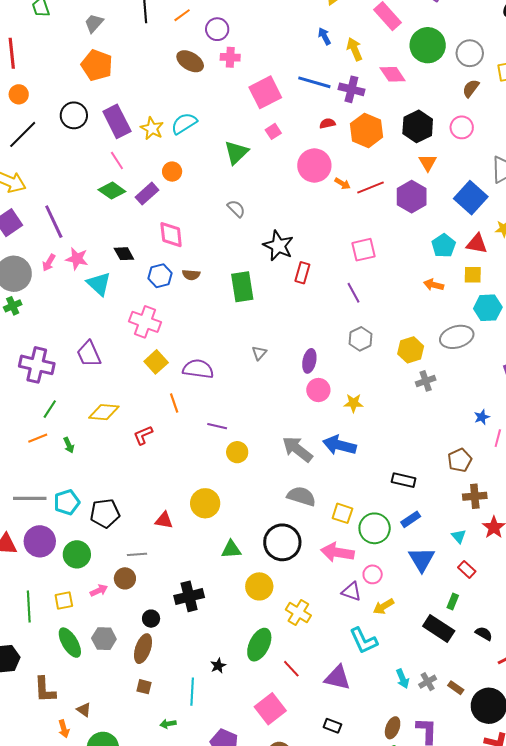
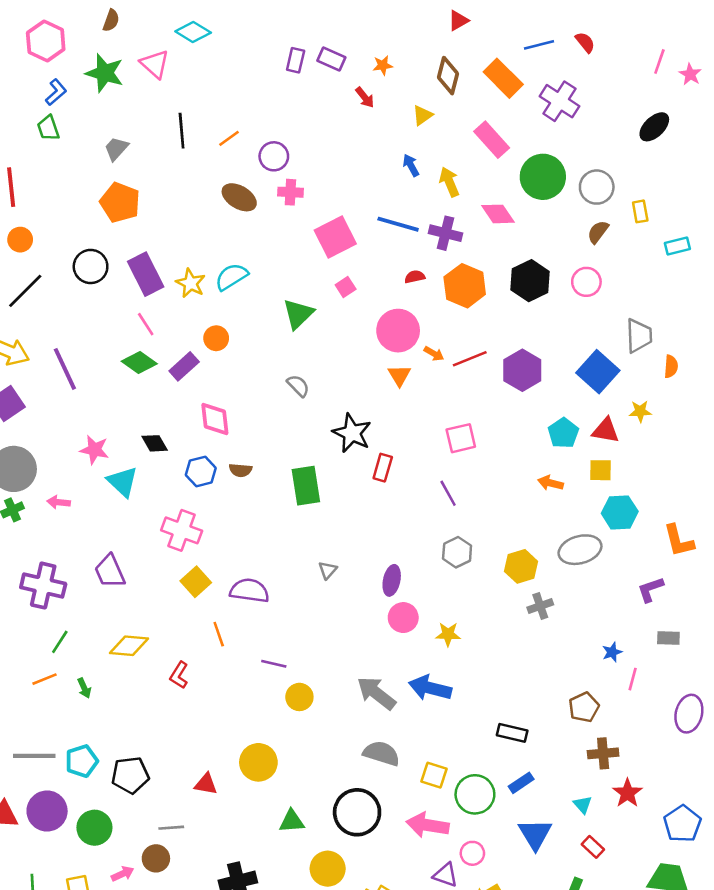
orange triangle: (428, 162) -> (399, 375), moved
purple line: (54, 222) -> (65, 369), moved
pink arrow: (49, 263) -> (59, 502), moved, turned 66
red L-shape: (143, 435) -> (179, 675), turned -35

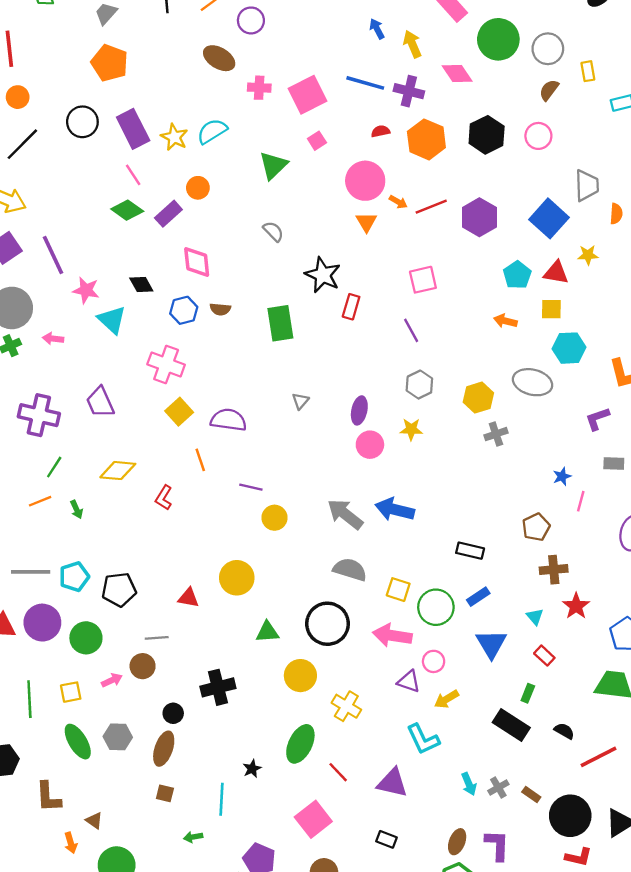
pink cross: (290, 192) -> (259, 88), moved
purple line: (65, 369) -> (53, 255), moved
gray ellipse: (580, 550) -> (533, 382), turned 30
yellow star: (448, 634) -> (411, 429), moved

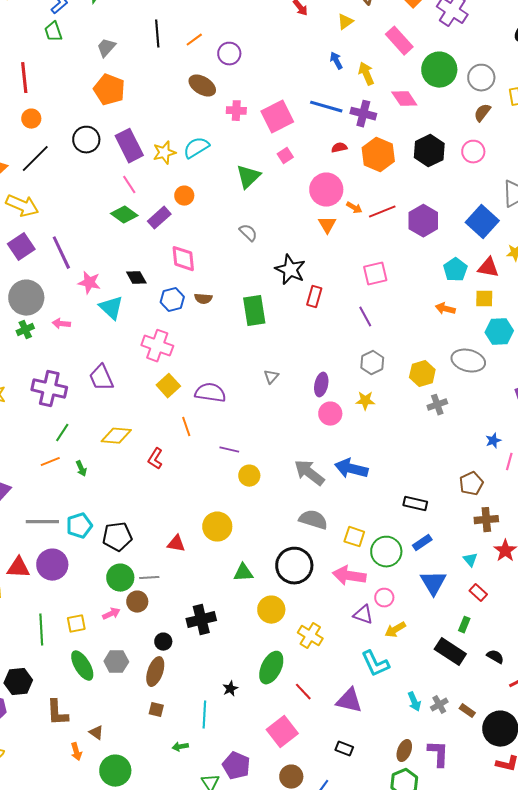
yellow star: (174, 137) -> (164, 153), turned 30
green circle: (86, 638) -> (120, 578), moved

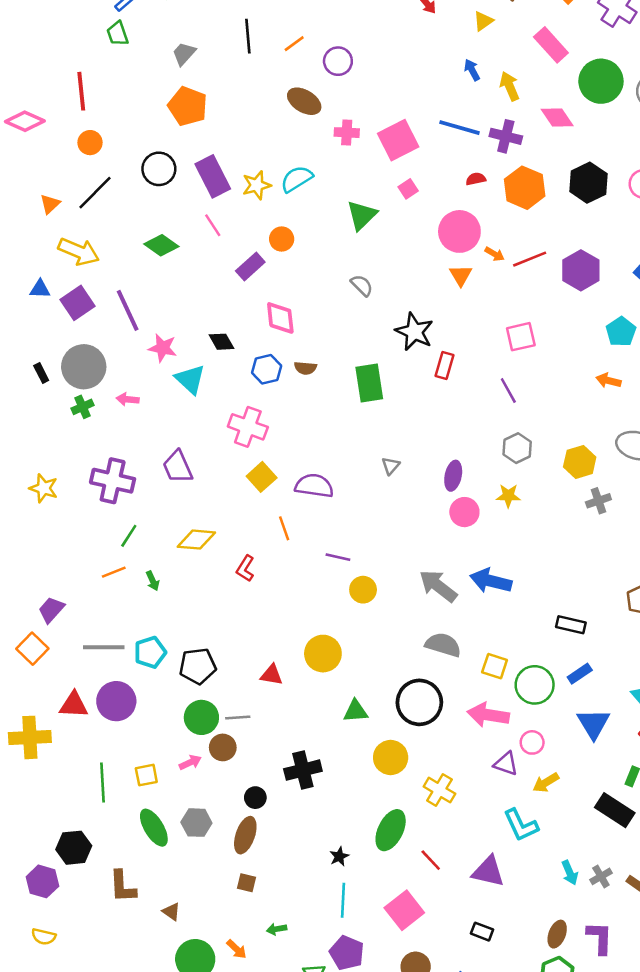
green diamond: (124, 215) -> (161, 245), moved
cyan line: (204, 715) -> (343, 900), moved
orange arrow: (76, 752) -> (237, 949), moved, turned -30

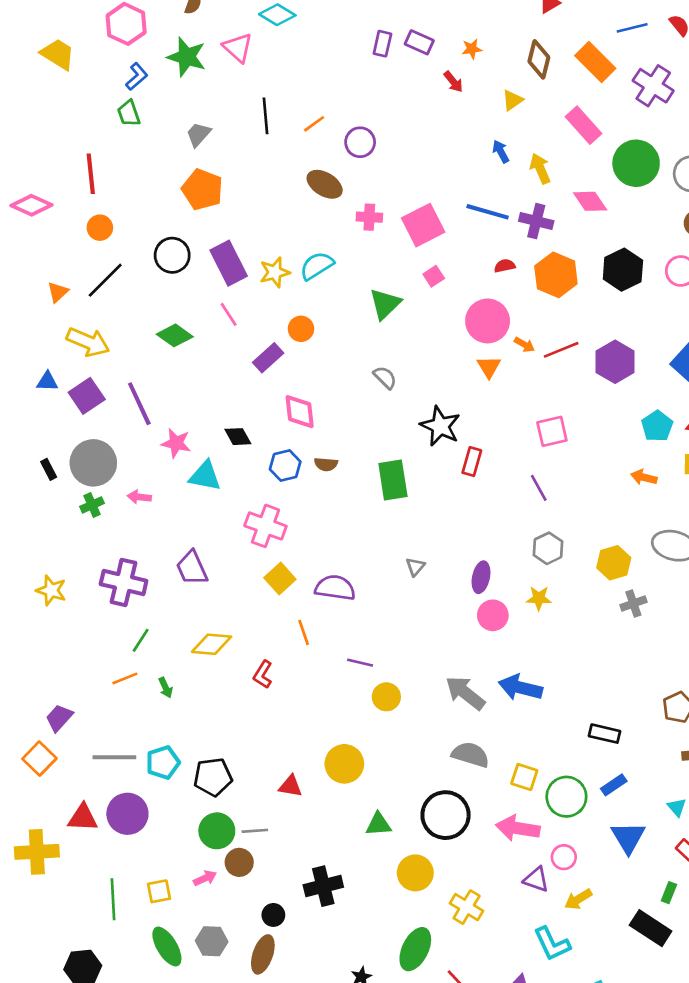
cyan triangle: (190, 379) -> (205, 476), turned -32

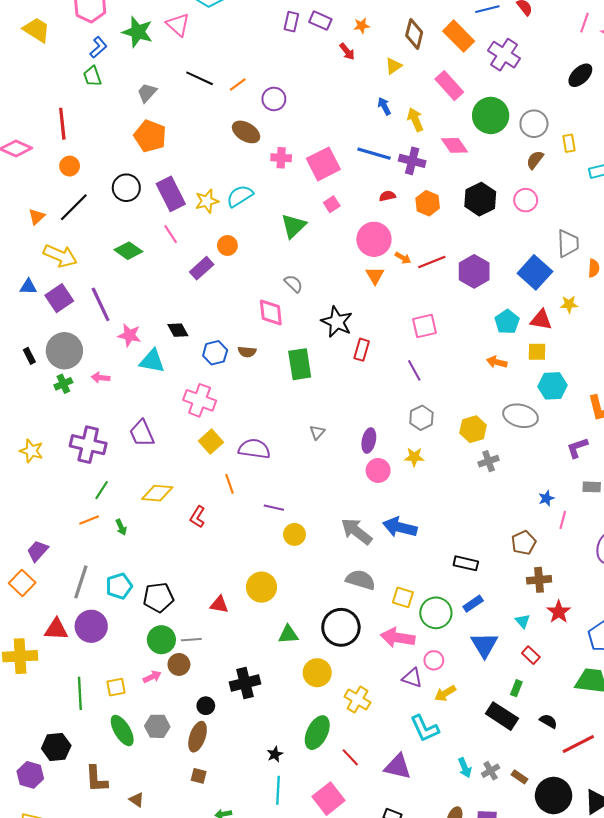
black line: (265, 116) -> (200, 78), turned -60
orange hexagon: (556, 275) -> (428, 203), size x0.7
pink diamond: (300, 412) -> (271, 313), moved
gray line: (114, 757) -> (81, 582), turned -72

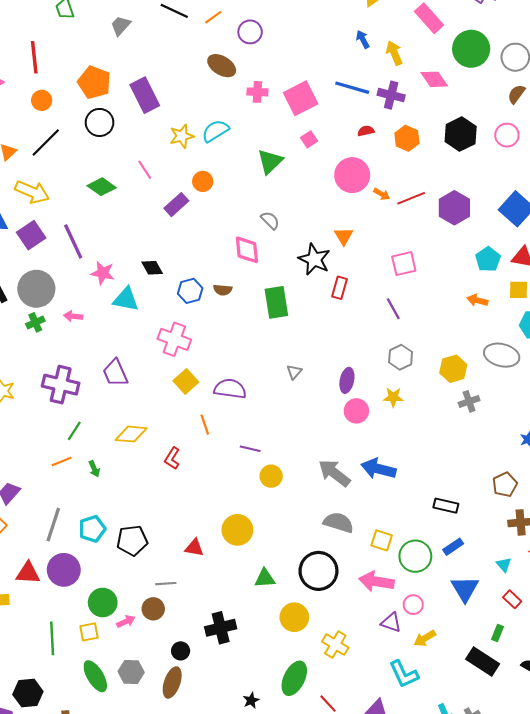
orange pentagon: (150, 136) -> (94, 82), moved
purple rectangle: (171, 194) -> (145, 95), moved
orange triangle: (375, 275) -> (344, 236), moved
green circle: (161, 640) -> (103, 602), moved

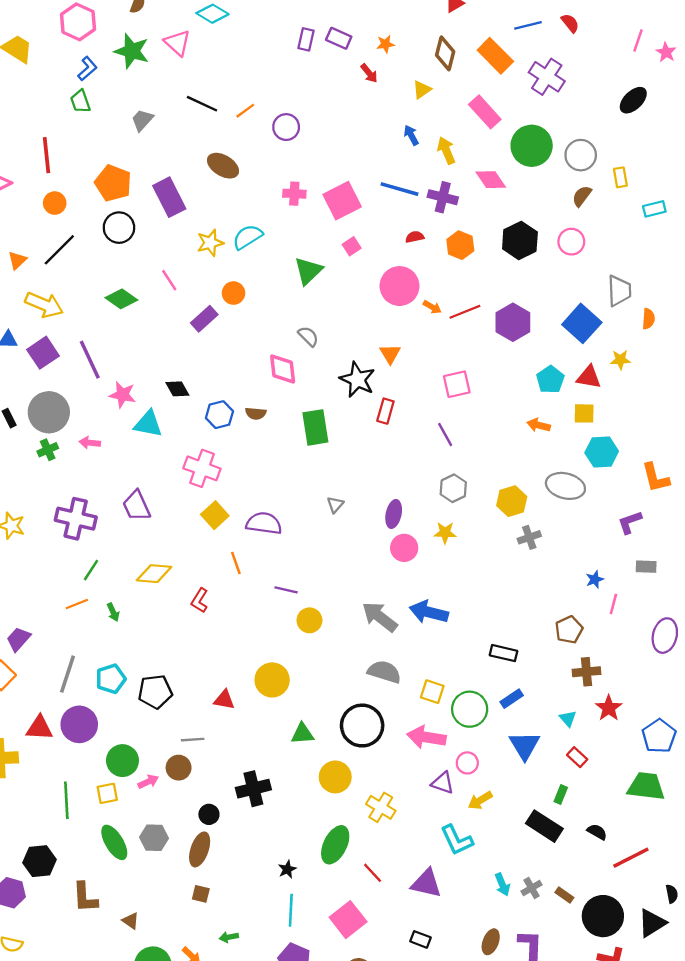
brown ellipse: (222, 66) -> (223, 166), moved

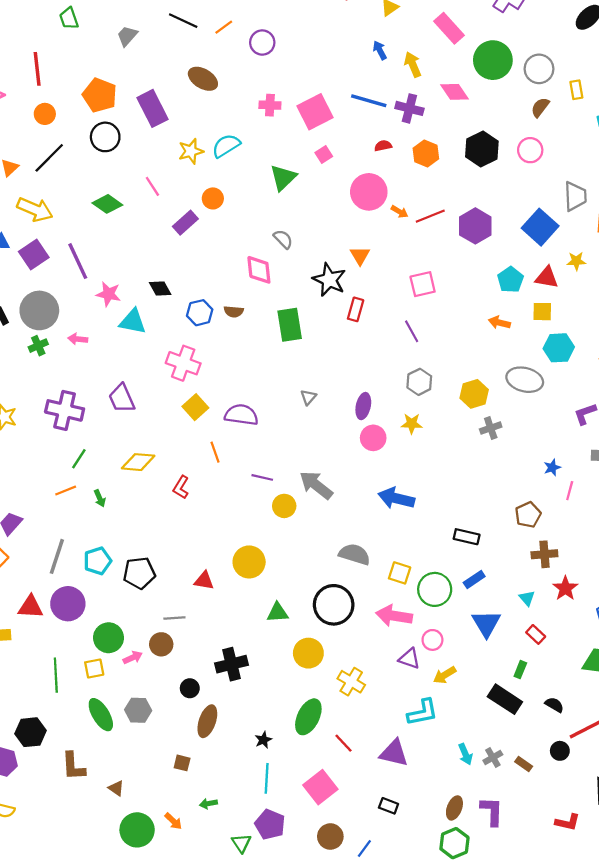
gray arrow: (380, 617) -> (316, 485), moved
cyan L-shape: (457, 840) -> (423, 712), turned -76
brown ellipse: (200, 849) -> (207, 721), moved
black circle: (603, 916) -> (560, 751), moved, size x0.5

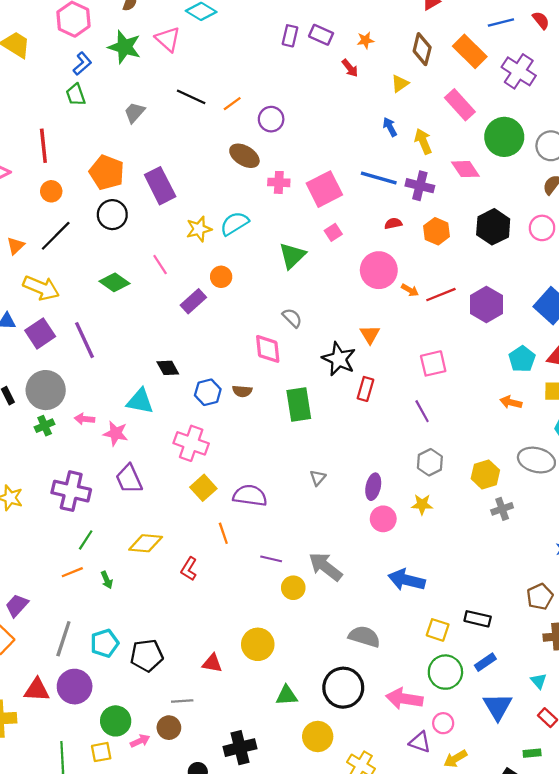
brown ellipse: (203, 79) -> (244, 156), moved
pink star: (109, 294) -> (116, 433), moved
yellow square: (400, 573) -> (438, 630), moved
green rectangle: (520, 670) -> (532, 753), turned 63

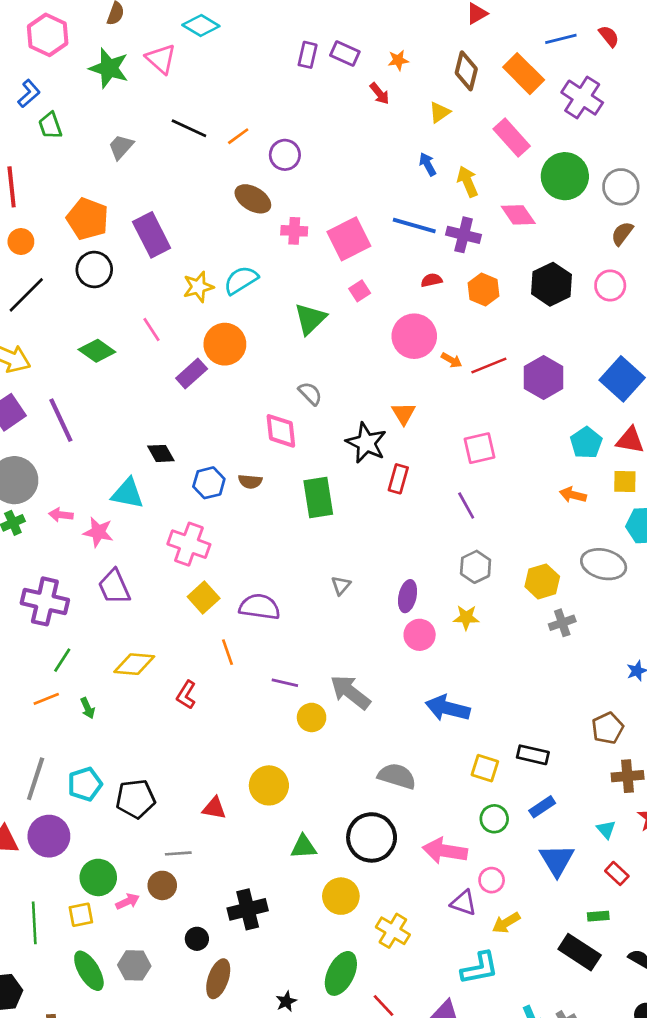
blue L-shape: (82, 64) -> (29, 94), moved
orange circle: (221, 277) -> (225, 344), size x1.6
green circle: (445, 672) -> (494, 819), size x0.7

